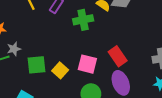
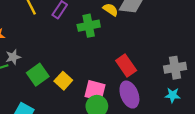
pink square: (87, 64) -> (95, 91), moved
green square: (37, 65) -> (38, 75), turned -30

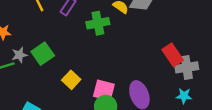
red rectangle: (126, 65) -> (173, 55), moved
green square: (38, 75) -> (43, 54), moved

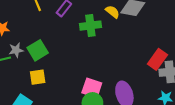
red rectangle: (173, 55) -> (157, 59), turned 66
yellow square: (71, 80) -> (38, 77), moved, turned 35

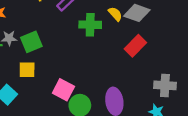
red rectangle: (157, 59) -> (135, 46), moved
pink square: (92, 88) -> (63, 90), moved

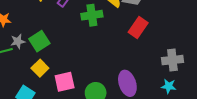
yellow square: (27, 70) -> (40, 68), turned -35
pink square: (63, 90) -> (65, 82), moved, turned -30

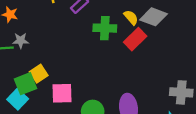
red rectangle: (138, 28) -> (135, 39), moved
green square: (39, 41) -> (26, 84), moved

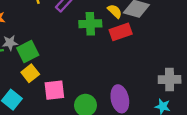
red rectangle: (135, 39) -> (121, 32), turned 30
green square: (26, 84) -> (28, 52), moved

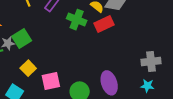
green cross: (90, 24) -> (77, 20), turned 30
green square: (28, 52) -> (22, 39), moved

